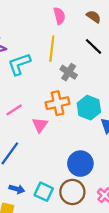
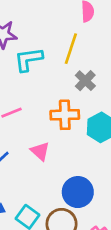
pink triangle: (40, 125) -> (40, 151), moved, turned -35

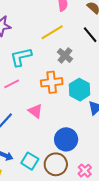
yellow line: (71, 49) -> (52, 32), turned 45
cyan L-shape: (28, 59) -> (21, 57), moved

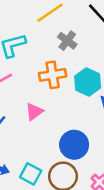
pink triangle: (35, 111) -> (34, 112), turned 49

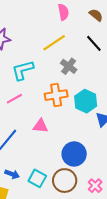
pink triangle: (34, 112) -> (41, 126), turned 42

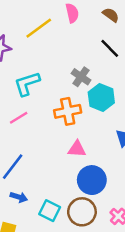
yellow line: (54, 43) -> (39, 28), moved
cyan hexagon: (86, 101) -> (101, 97), moved
pink triangle: (41, 126) -> (77, 149), moved
blue arrow: (12, 174) -> (19, 197), moved

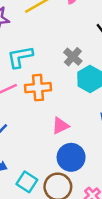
orange cross: (68, 111) -> (38, 88), moved
pink triangle: (77, 149) -> (60, 126), turned -36

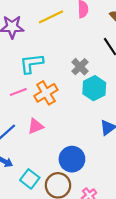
orange cross: (38, 88) -> (46, 93), turned -30
pink triangle: (60, 126) -> (36, 126), moved

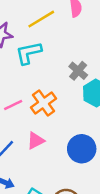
cyan L-shape: (31, 64) -> (29, 53), moved
blue circle: (72, 159) -> (82, 149), moved

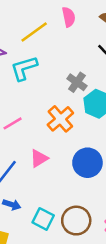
orange cross: (44, 103) -> (60, 119), moved

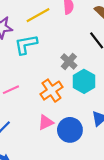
pink triangle: (39, 158) -> (46, 122), moved

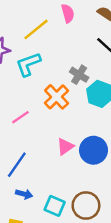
orange cross: (51, 91) -> (57, 97), moved

